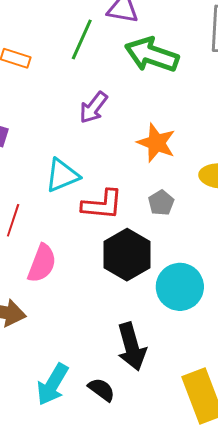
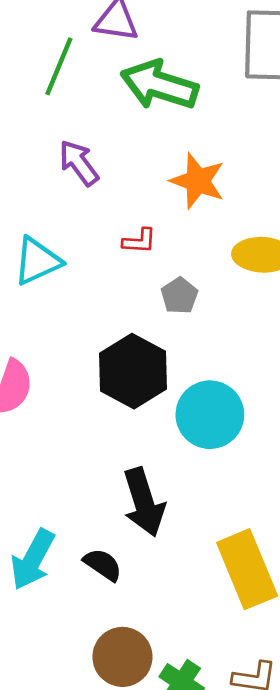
purple arrow: (93, 108) -> (79, 163), turned 108
orange star: (156, 143) -> (198, 181), moved
red L-shape: (102, 205) -> (139, 241), moved, size x0.6

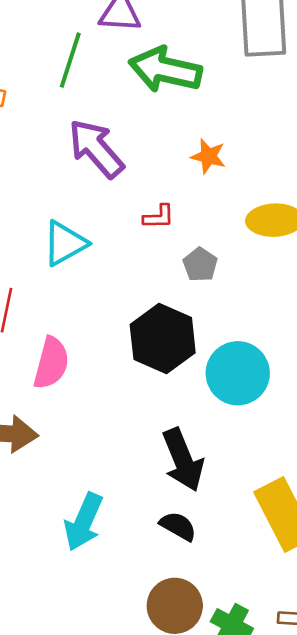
purple arrow: (79, 163) -> (96, 149), size x1.4
orange star: (198, 181) -> (208, 156), size x0.7
black semicircle: (103, 565) -> (178, 526), moved

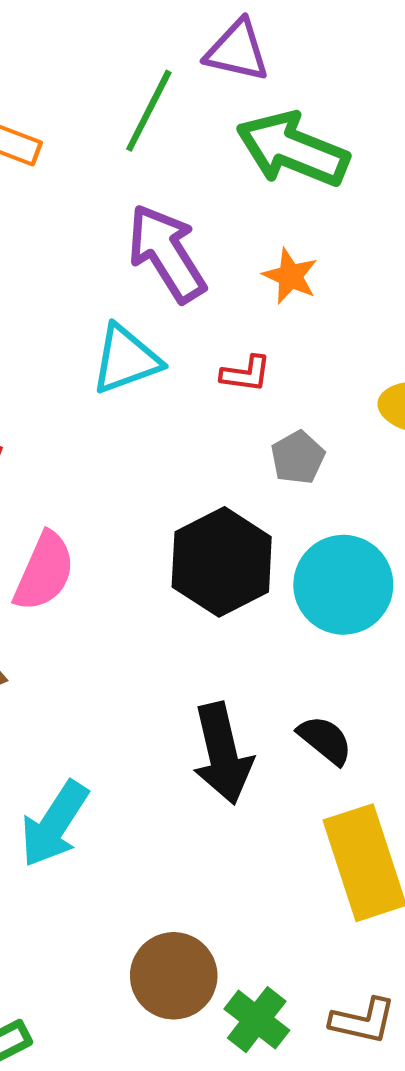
orange star: (208, 156) -> (290, 276), moved
cyan triangle: (65, 243) -> (126, 359), moved
cyan circle: (238, 373) -> (343, 585), moved
black semicircle: (178, 526) -> (325, 740), moved

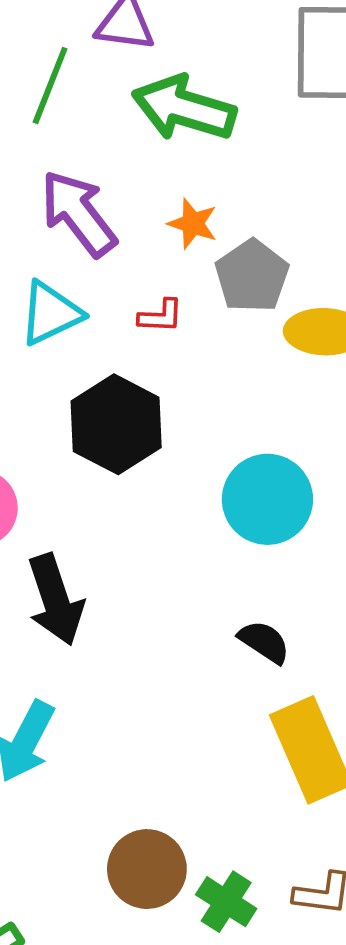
gray pentagon: (298, 458) -> (252, 276), moved, size x1.5
black hexagon: (222, 562) -> (116, 424), moved
black arrow: (222, 753) -> (55, 600), moved

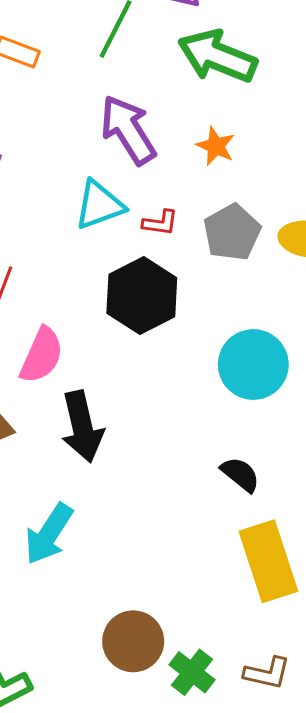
gray pentagon: (252, 276) -> (232, 232), moved
red L-shape: (161, 316) -> (160, 223), moved

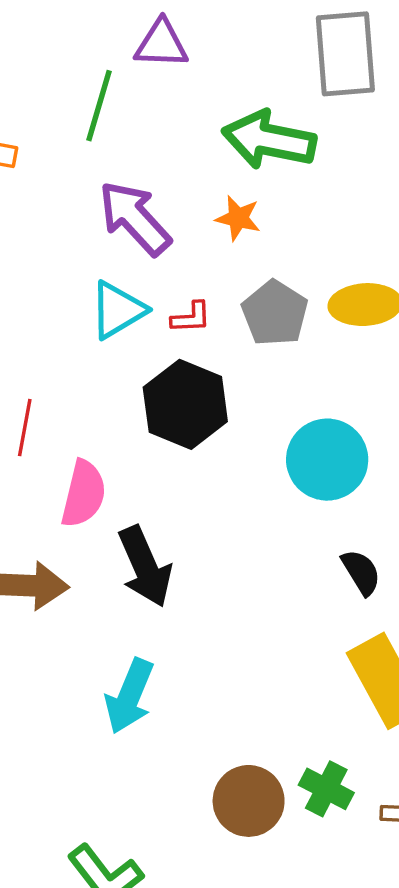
green arrow: (217, 56) -> (269, 140), moved
black semicircle: (240, 474) -> (361, 572), moved, turned 30
green cross: (192, 672) -> (326, 789), moved

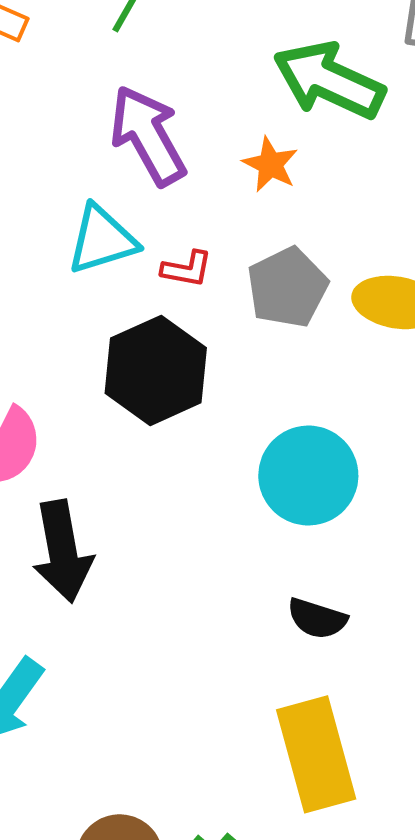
black semicircle: (361, 572) -> (317, 619), turned 126

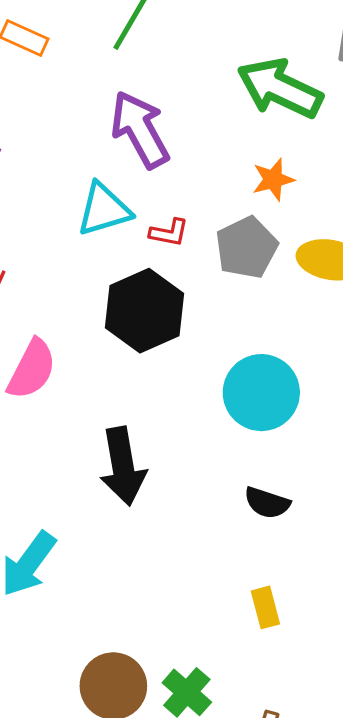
orange star: (270, 164) -> (273, 179), moved, turned 30
black arrow: (62, 551) -> (123, 466), moved
yellow rectangle: (316, 754) -> (265, 607), size x0.5

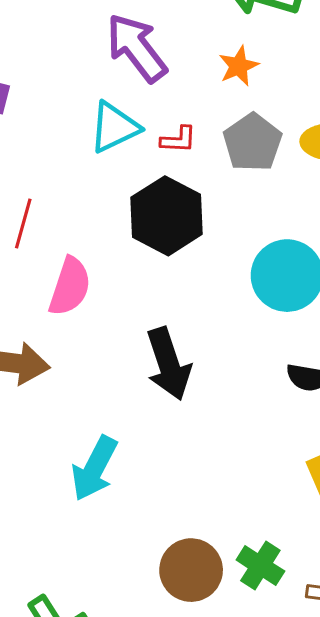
orange star: (273, 179) -> (239, 66), moved

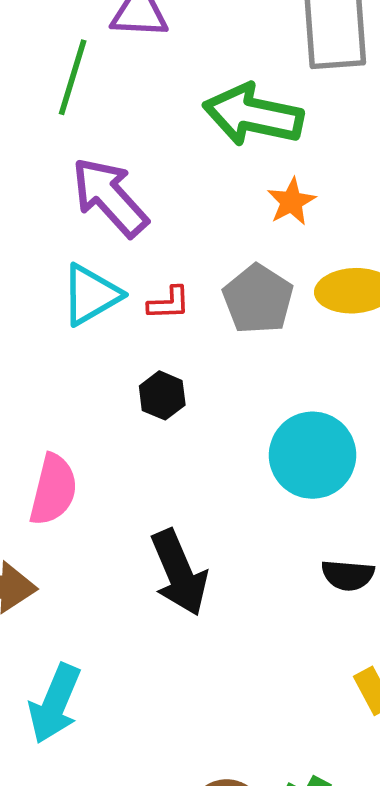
orange star: (239, 66) -> (291, 202), moved
black hexagon: (167, 216) -> (162, 395), size x0.5
cyan arrow: (94, 468) -> (55, 704), moved

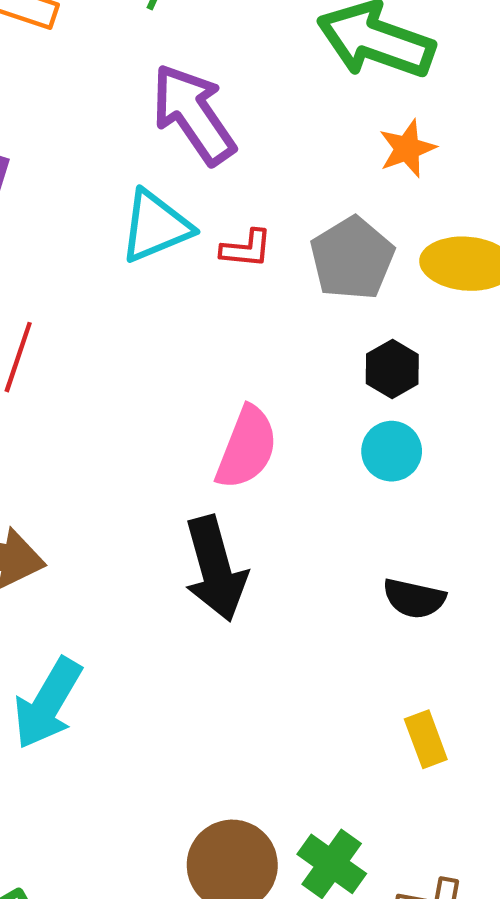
black hexagon: (162, 395) -> (392, 369), moved
cyan circle: (313, 455) -> (392, 451), size x0.6
pink semicircle: (53, 490) -> (247, 448), moved

